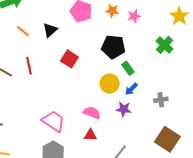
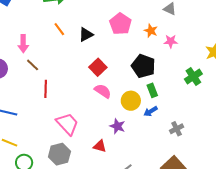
red line: (29, 66) -> (46, 89), moved
gray cross: (161, 100) -> (177, 129), turned -32
purple star: (124, 109) -> (117, 126), moved
pink semicircle: (92, 113) -> (103, 91), moved

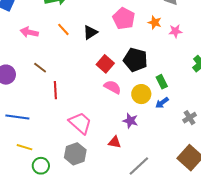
pink arrow: (23, 44) -> (29, 32), moved, turned 108
black pentagon: (143, 66) -> (135, 60), moved

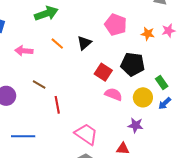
orange star: (155, 22) -> (148, 34), moved

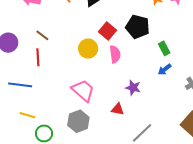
pink semicircle: (113, 94) -> (115, 54), turned 54
yellow circle: (143, 97) -> (88, 49), moved
red line: (57, 105) -> (38, 57), moved

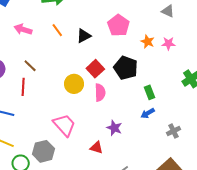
gray hexagon: (78, 121) -> (43, 151), moved

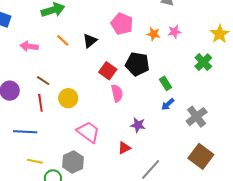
yellow circle: (74, 84) -> (68, 98), moved
gray cross: (173, 131) -> (197, 117), size x1.5
red triangle: (96, 148) -> (124, 148), turned -32

